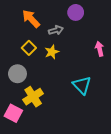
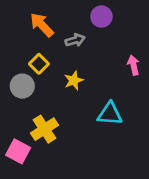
yellow star: (52, 52) -> (74, 80), moved
gray circle: (17, 74) -> (22, 86), moved
cyan triangle: (82, 85) -> (110, 114), turned -42

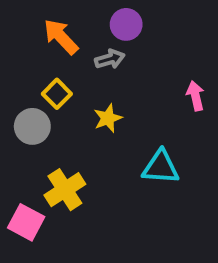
purple circle: (101, 17) -> (126, 24), moved

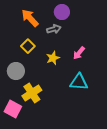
pink arrow: (195, 96) -> (79, 53), moved, turned -128
gray circle: (32, 126) -> (16, 71), moved

